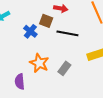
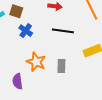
brown square: (46, 21) -> (16, 11), moved
gray rectangle: (64, 68) -> (61, 66), turned -32

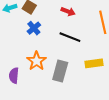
gray rectangle: (61, 66) -> (60, 71), size x1.5

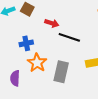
red arrow: (68, 11) -> (52, 23), moved
blue cross: (34, 28) -> (26, 43), moved, turned 32

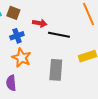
blue cross: (26, 43) -> (17, 36), moved
orange star: (37, 63) -> (22, 58), moved

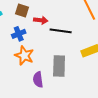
brown square: (13, 13) -> (22, 11), moved
purple semicircle: (11, 83) -> (38, 80), moved

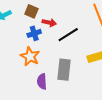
black line: (61, 31) -> (68, 35), turned -45
blue cross: (19, 34) -> (34, 33), moved

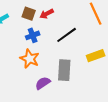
red arrow: (49, 23) -> (47, 14), moved, turned 144
purple semicircle: (42, 81) -> (43, 83), turned 63

